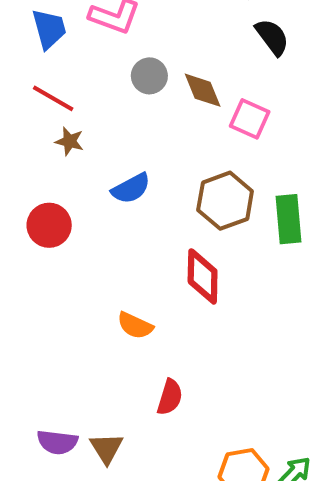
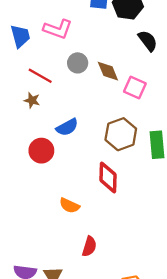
red line: (53, 98) -> (40, 76), moved
red circle: (49, 225) -> (41, 151), moved

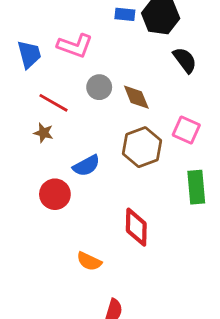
pink square: (135, 87) -> (186, 130), moved
brown hexagon: (121, 134) -> (142, 147), moved

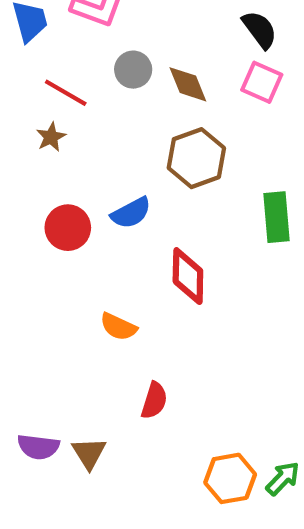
pink square: (186, 130) -> (262, 82), moved
brown star: (43, 133) -> (51, 137), turned 30
blue semicircle: (86, 166) -> (131, 213), moved

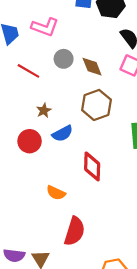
brown star: (51, 137) -> (44, 110), moved
red semicircle: (154, 400) -> (75, 231), size x1.5

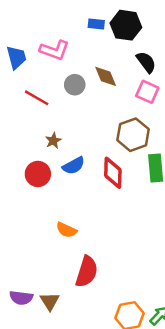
brown diamond: (92, 67) -> (106, 76), moved
brown hexagon: (96, 105) -> (133, 135), moved
red diamond: (92, 166) -> (113, 173), moved

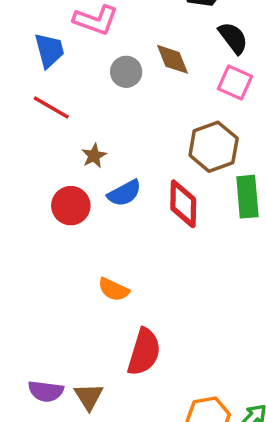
blue trapezoid: (16, 57) -> (49, 50), moved
red line: (37, 98) -> (51, 107), moved

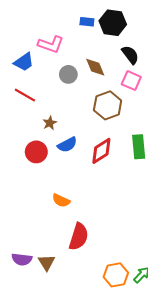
blue trapezoid: (49, 50) -> (24, 62), turned 70
brown hexagon: (214, 147) -> (108, 105), moved
red diamond: (183, 204) -> (101, 151), turned 56

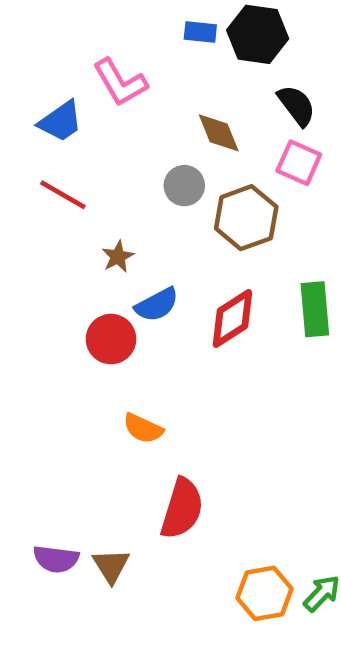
pink L-shape: (51, 44) -> (120, 82), turned 40
gray circle: (68, 74) -> (184, 186), moved
red circle: (36, 152) -> (111, 339), moved

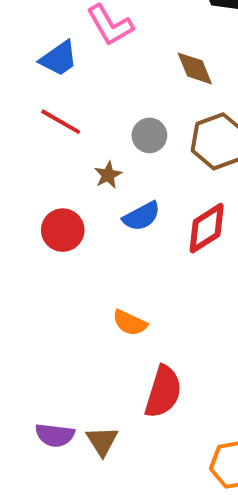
gray circle: (184, 186) -> (149, 135), moved
red circle: (111, 339) -> (63, 230), moved

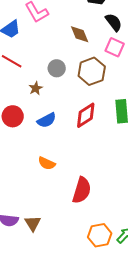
blue semicircle: (142, 216) -> (47, 120), moved
red semicircle: (163, 392) -> (82, 190), moved

